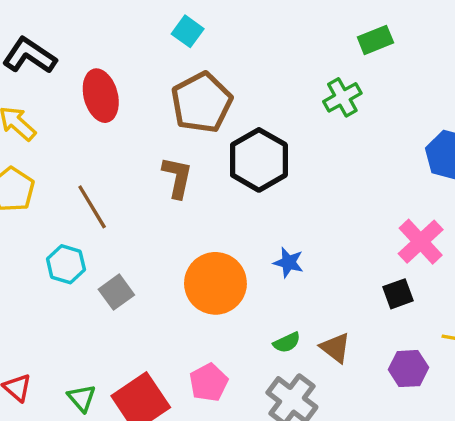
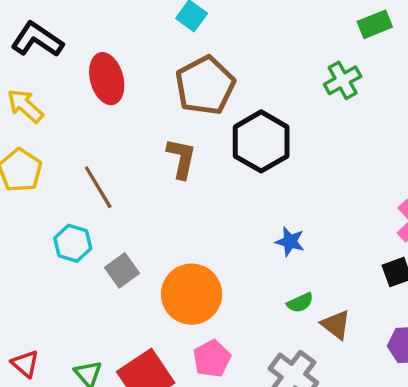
orange circle: (215, 283) -> (192, 294), moved
green semicircle: (287, 342) -> (300, 303), moved

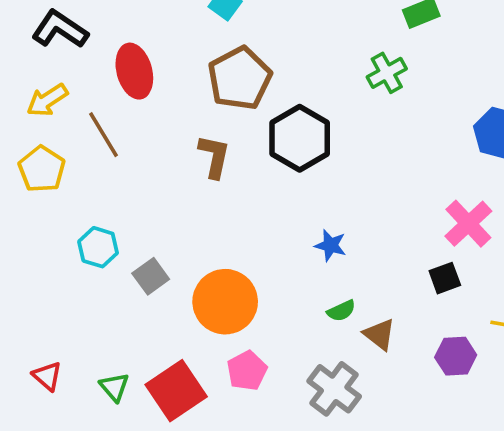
yellow arrow: (25, 106) -> (47, 100), turned -75
brown line: (98, 187) -> (103, 135), moved

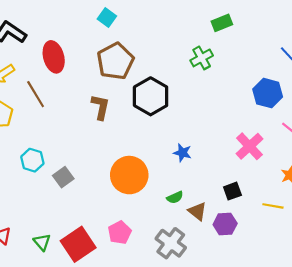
blue star: (330, 245) -> (182, 153), moved
black square: (445, 278) -> (232, 191), moved
orange circle: (225, 302) -> (129, 175), moved
purple hexagon: (456, 356) -> (225, 224), moved

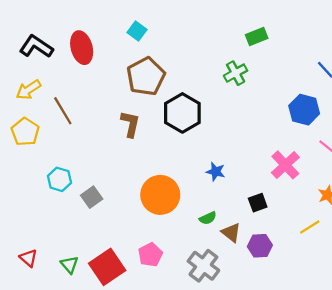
red ellipse: (54, 57) -> (82, 48), moved
black square: (232, 191) -> (258, 203), moved
yellow line: (273, 206) -> (310, 227), turned -42

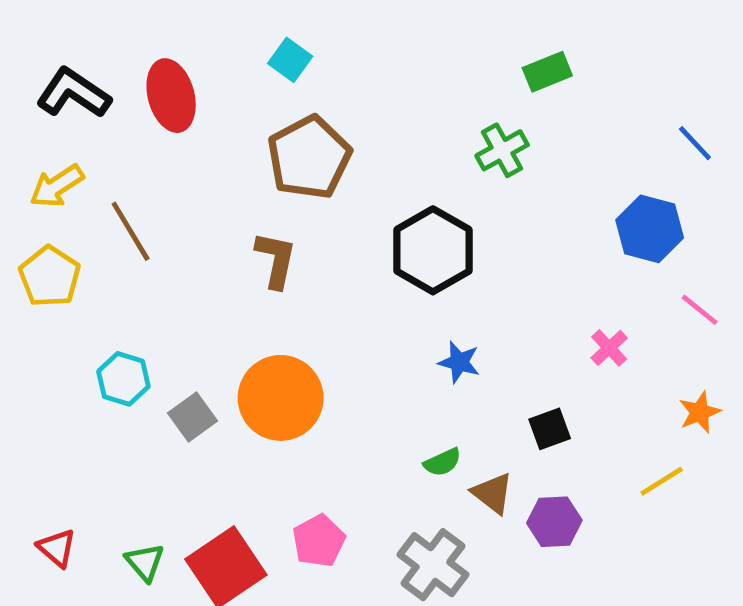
black hexagon: (182, 113) -> (433, 250), moved
pink cross: (285, 165) -> (609, 348), size x0.6
orange circle: (160, 195) -> (281, 398), moved

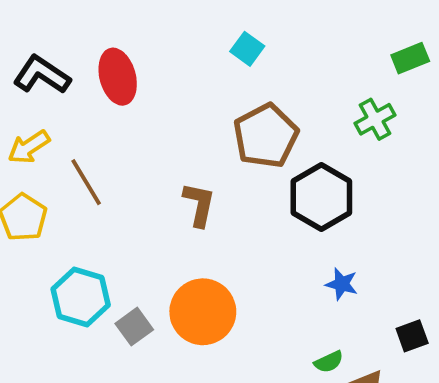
cyan square: (290, 60) -> (247, 49), moved
brown pentagon: (309, 157) -> (266, 136), moved
cyan hexagon: (123, 379) -> (81, 297), size x1.4

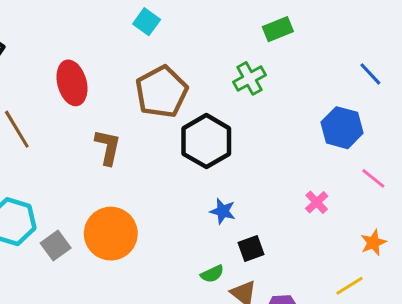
red ellipse: (118, 77) -> (72, 83), moved
black square: (412, 336) -> (251, 248), moved

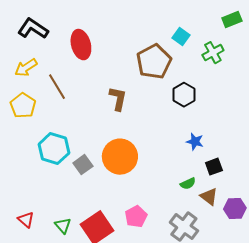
cyan square: (147, 22) -> (181, 37), moved
red ellipse: (72, 83) -> (81, 45), moved
black hexagon: (206, 141) -> (184, 95), size x0.7

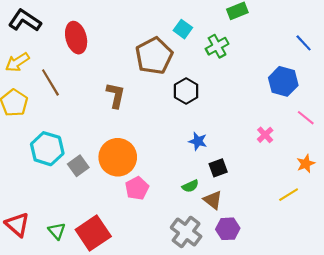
purple hexagon: (235, 209) -> (228, 229), moved
pink pentagon: (136, 217) -> (137, 188), moved
red triangle: (26, 220) -> (17, 225), size x1.4

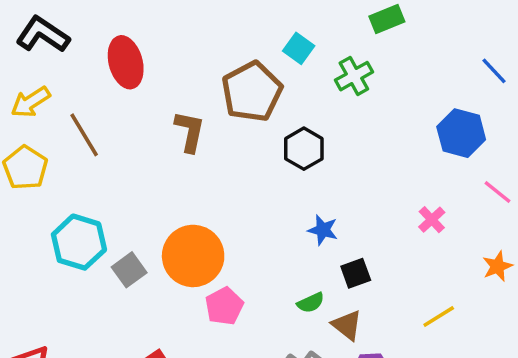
brown L-shape: (116, 95) -> (190, 131), moved
yellow line: (289, 195) -> (439, 316), moved

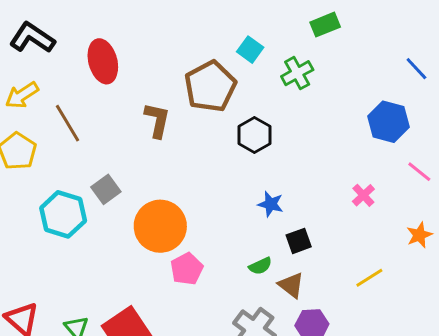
gray square: (129, 270) -> (106, 189), moved

